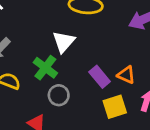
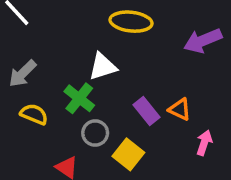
white triangle: (64, 42) -> (103, 67), turned 30
yellow square: (115, 107) -> (128, 154), moved, turned -35

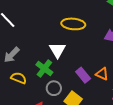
white triangle: (103, 67) -> (57, 50), turned -42

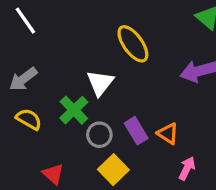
yellow ellipse: (73, 24) -> (133, 44), turned 40
gray circle: (54, 88) -> (99, 135), moved

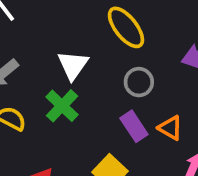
white triangle: (100, 83) -> (73, 65), moved
gray circle: (99, 135) -> (139, 82), moved

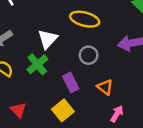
yellow ellipse: (126, 27) -> (85, 19), turned -44
purple rectangle: (134, 126) -> (71, 82), moved

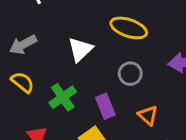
green cross: (37, 64) -> (63, 97), moved

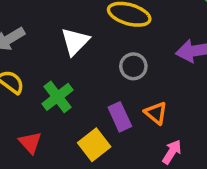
purple rectangle: (105, 106) -> (120, 117), moved

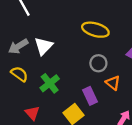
white triangle: (75, 41) -> (44, 46), moved
orange triangle: (156, 113) -> (113, 83), moved

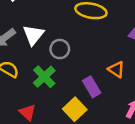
gray circle: (98, 63) -> (60, 49), moved

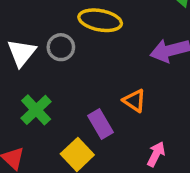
gray circle: (60, 49) -> (61, 47), moved

